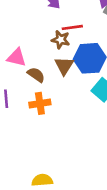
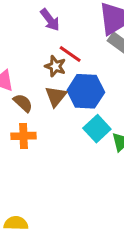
red line: (72, 27) -> (70, 54), turned 36

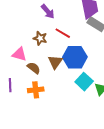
brown star: (55, 66) -> (40, 38), moved

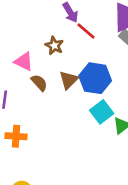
red line: (63, 33) -> (86, 31), moved
orange cross: (36, 90) -> (16, 136), moved

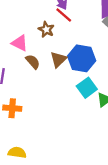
red line: (86, 31) -> (64, 15), moved

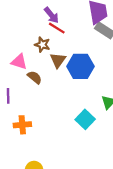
brown triangle: (58, 60) -> (58, 60), moved
cyan square: (87, 88) -> (85, 119), moved

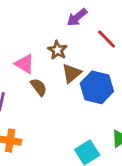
purple arrow: (51, 15) -> (77, 17), turned 77
red line: (57, 28) -> (107, 39), moved

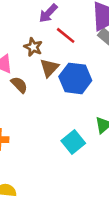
red line: (107, 39) -> (66, 35), moved

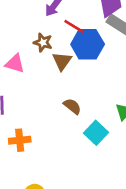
blue hexagon: (75, 78) -> (88, 44), moved
brown semicircle: (19, 85) -> (72, 106), moved

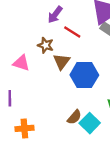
blue hexagon: (88, 44) -> (84, 75), moved
brown semicircle: (72, 106) -> (74, 117), moved, turned 91

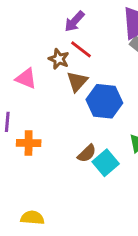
red line: (72, 32) -> (81, 49), moved
orange cross: (24, 128) -> (29, 143), moved

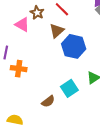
brown star: (59, 59) -> (37, 13), moved
brown semicircle: (87, 153) -> (48, 101), moved

